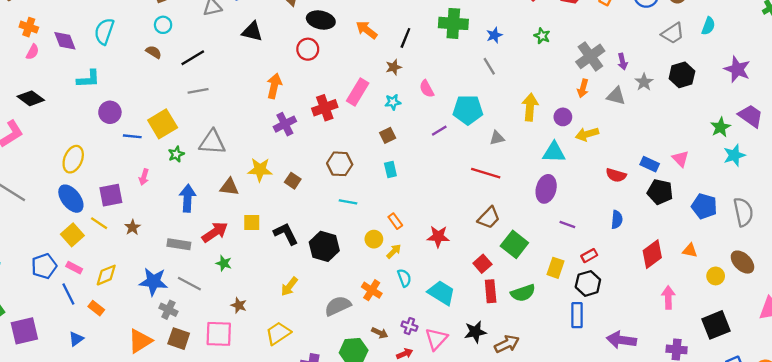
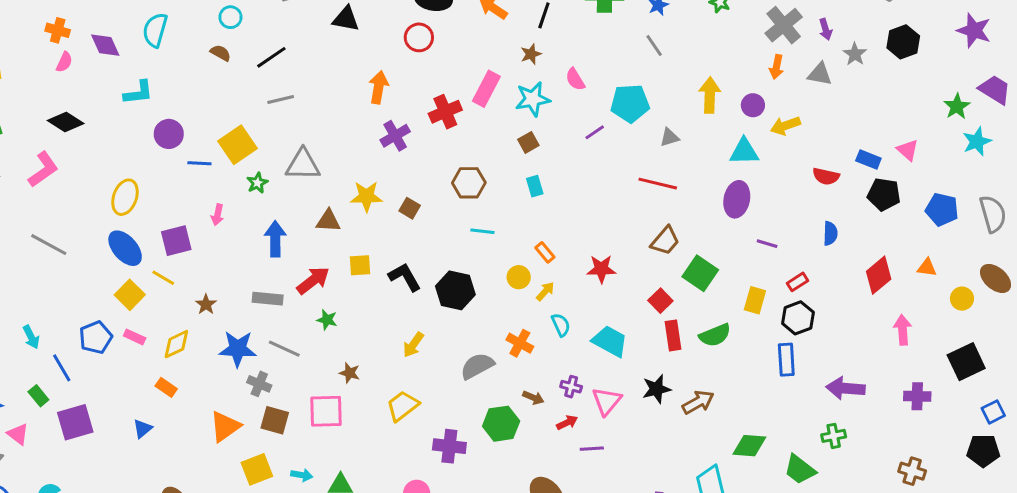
cyan star: (393, 102) -> (533, 99), size x1.6
brown star: (133, 227) -> (206, 304), moved
blue line: (68, 294) -> (62, 368), moved

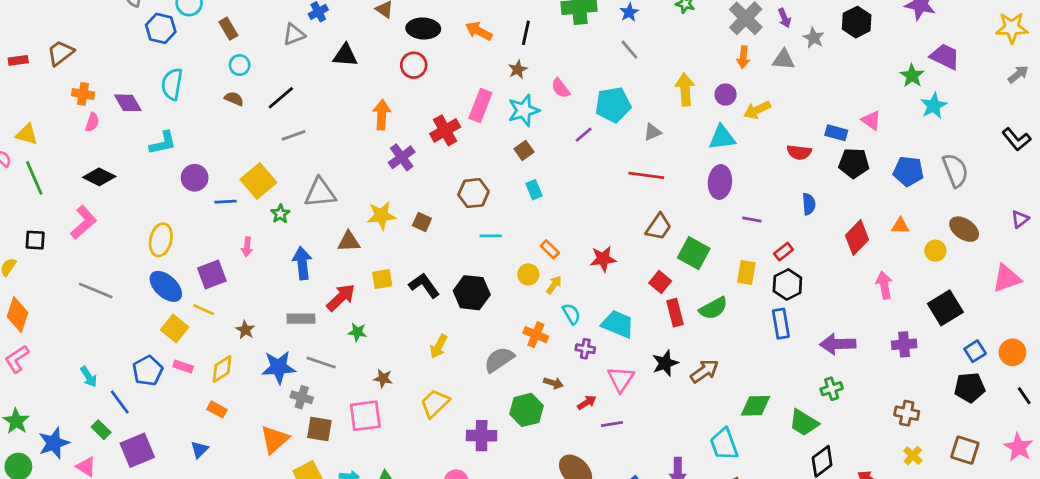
purple cross: (571, 387) -> (585, 349), moved

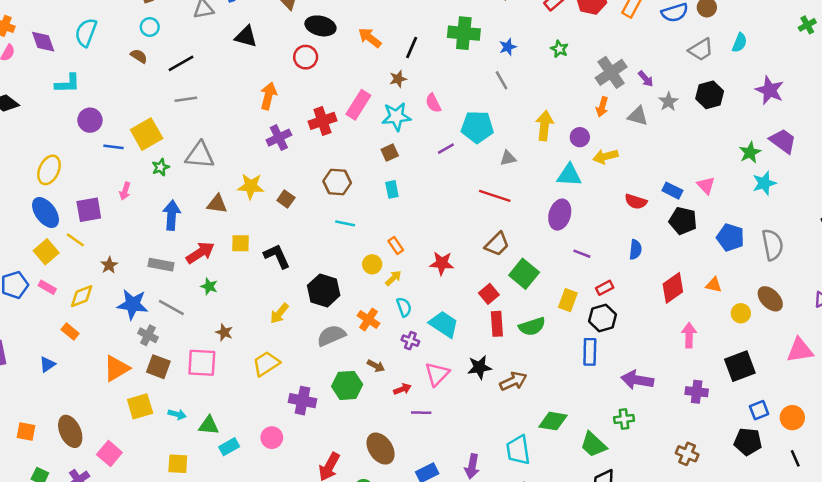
purple arrow: (784, 18) -> (646, 79), turned -30
black hexagon: (472, 293) -> (324, 290), moved

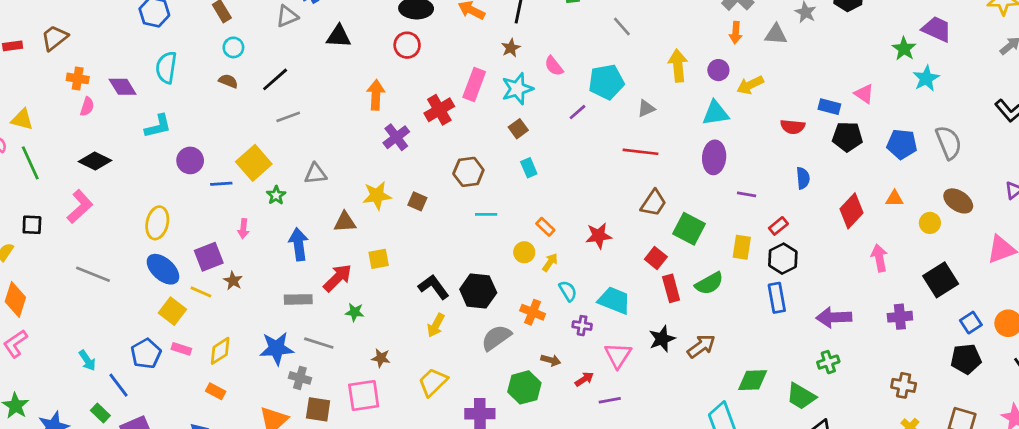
gray triangle: (200, 155) -> (316, 174), size x0.7
black L-shape: (277, 256) -> (434, 287), moved
brown star: (109, 265) -> (233, 281), moved

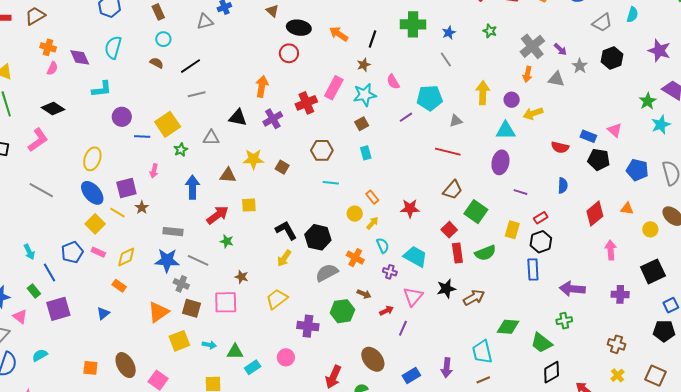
black triangle: (339, 36) -> (238, 118), moved
gray rectangle: (298, 299) -> (173, 232), moved
purple line: (610, 400) -> (403, 328), turned -63

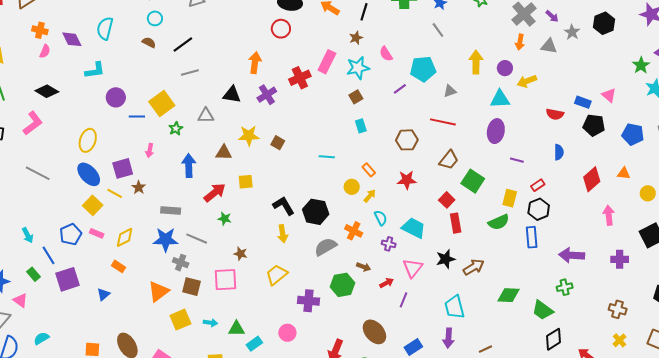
brown hexagon: (322, 150) -> (407, 140), moved
green semicircle: (485, 253) -> (499, 222), moved
yellow arrow: (284, 258) -> (283, 234), turned -42
purple square: (58, 309) -> (67, 279), moved
cyan trapezoid: (482, 352) -> (455, 307), moved

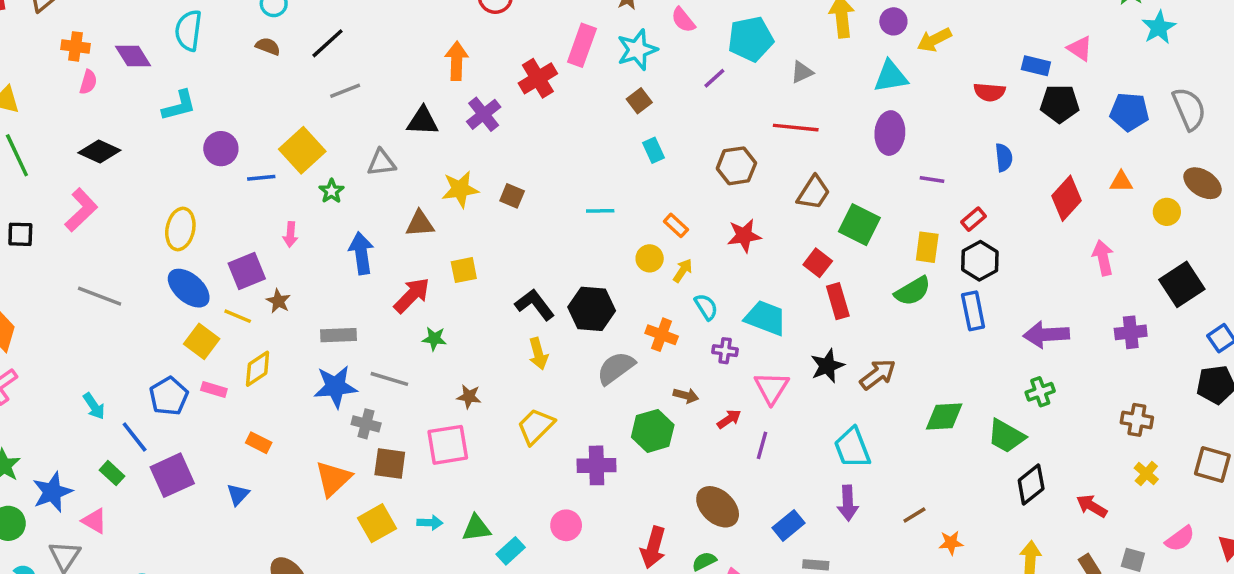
yellow diamond: (125, 237) -> (258, 369), moved

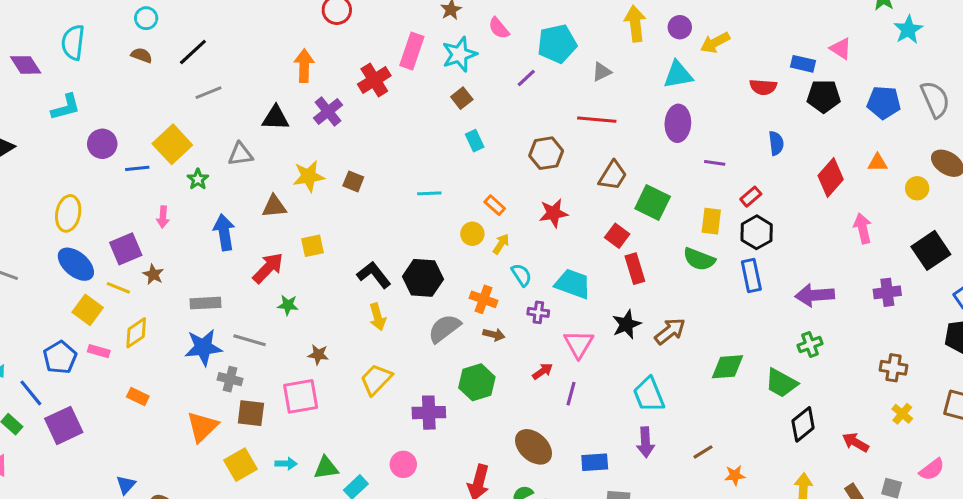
green semicircle: (913, 291) -> (699, 259), turned 52
brown arrow: (686, 396) -> (494, 335), moved
blue triangle: (238, 494) -> (126, 485), moved
blue rectangle: (788, 525) -> (595, 462), turned 36

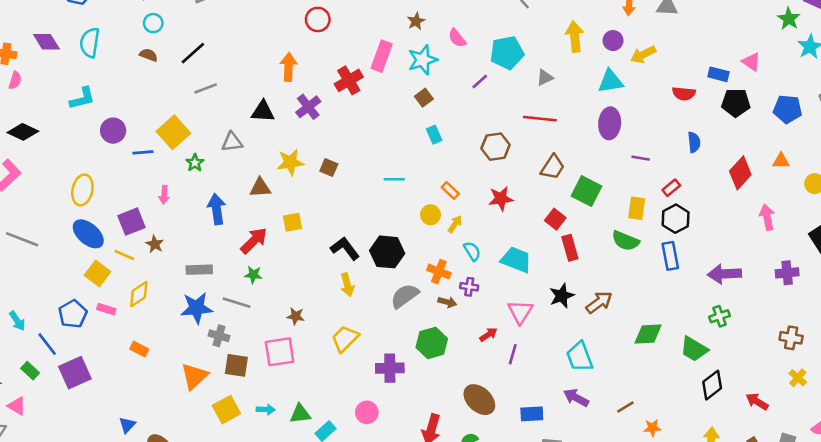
purple diamond: (26, 65) -> (46, 42), moved
green star: (288, 305) -> (253, 275), moved
purple cross: (538, 312) -> (469, 287), moved
purple arrow: (646, 442) -> (576, 398), turned 120

